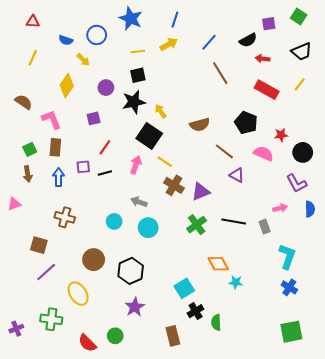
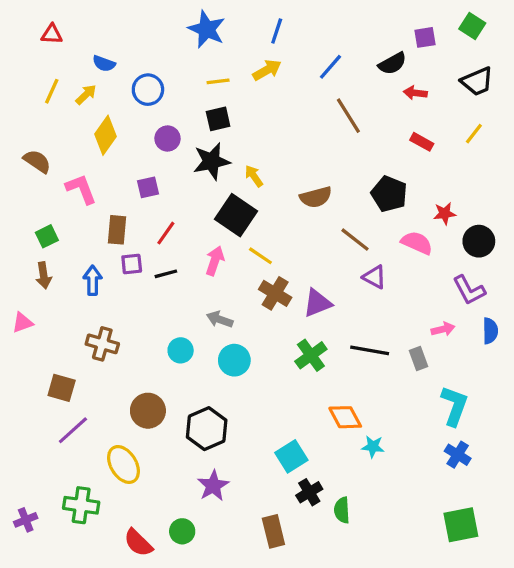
blue circle: (97, 35) -> (148, 90), moved
yellow arrow: (83, 60) -> (86, 94), moved, turned -88
red rectangle: (267, 90) -> (422, 142), size x0.6
brown rectangle: (55, 147) -> (117, 230), moved

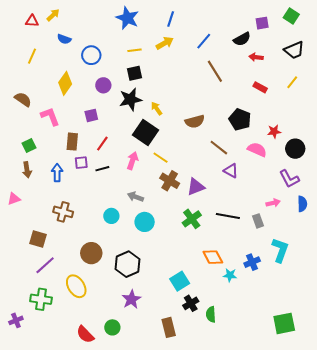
yellow arrow: (86, 94) -> (53, 15), moved
blue cross: (458, 455) -> (252, 262), moved, turned 35
green cross: (81, 505) -> (41, 299), moved

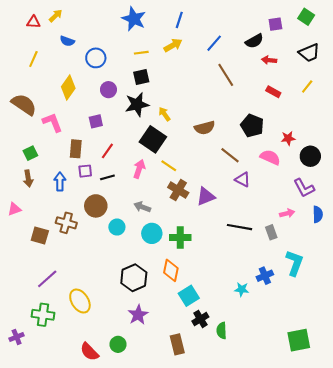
brown semicircle: (23, 99) -> (24, 104), size x1.4
green cross: (192, 219) -> (180, 238), moved, turned 36
brown square: (38, 239) -> (40, 235), moved
brown circle: (91, 253) -> (96, 206), moved
orange diamond: (213, 257) -> (171, 270), moved, turned 40

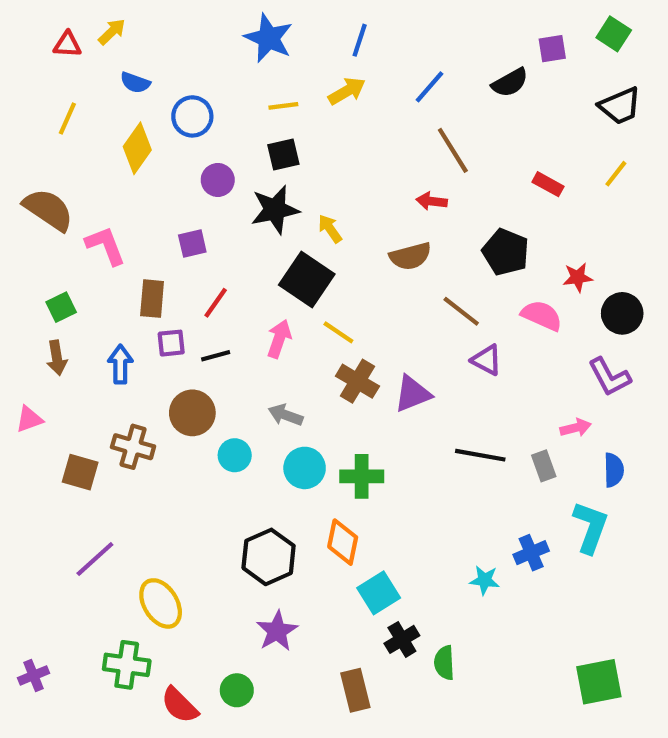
red arrow: (269, 60) -> (432, 201), moved
yellow diamond: (68, 88) -> (137, 148), moved
blue semicircle: (318, 214) -> (614, 470), moved
green cross: (43, 315) -> (127, 665), moved

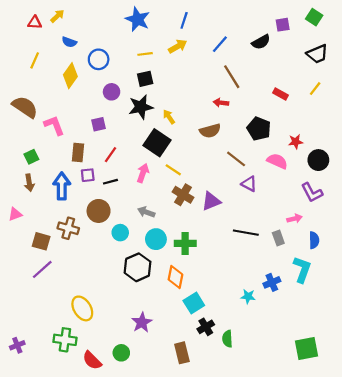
blue arrow: (120, 364) -> (62, 186), size x1.4
black hexagon: (269, 557) -> (138, 267), moved
purple line: (95, 559) -> (42, 269), moved

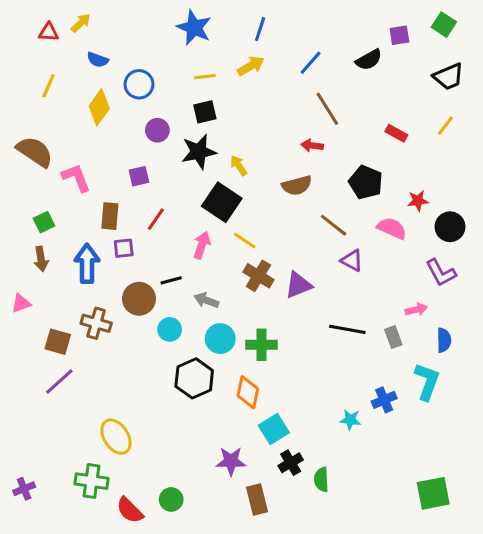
black line: (110, 182) -> (171, 280), moved
purple star: (142, 322) -> (231, 461), moved, turned 30

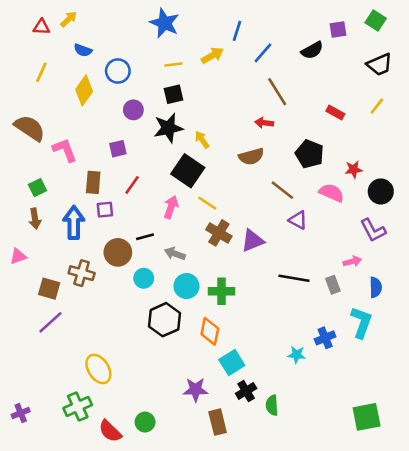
blue line: (260, 29) -> (237, 31), moved
green cross: (91, 481) -> (78, 407), turned -32

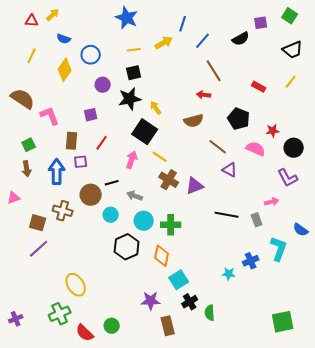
blue semicircle: (376, 287) -> (301, 230), moved, turned 126

